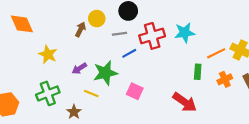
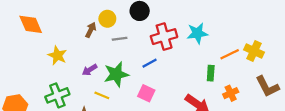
gray line: (120, 34) -> (120, 39), moved
blue line: (129, 53) -> (150, 63), moved
orange cross: (225, 79) -> (231, 93), moved

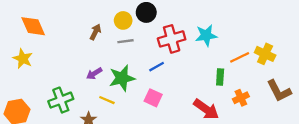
yellow circle: (107, 19) -> (123, 20), moved
yellow star: (57, 55) -> (23, 59), moved

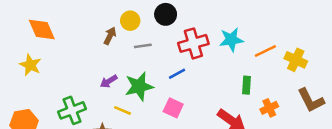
yellow circle: (123, 20) -> (130, 21), moved
orange line: (240, 57) -> (265, 51), moved

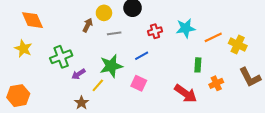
red cross: (193, 43) -> (155, 31), size x0.6
purple arrow: (109, 81) -> (78, 74), moved
green cross: (72, 110) -> (61, 57), moved
yellow line: (123, 110) -> (98, 85), turned -72

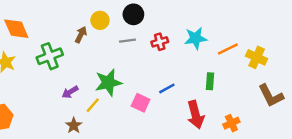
gray line: (114, 33) -> (127, 41), moved
blue line: (142, 56) -> (167, 88), moved
green cross: (61, 57) -> (50, 56), moved
orange cross: (216, 83) -> (231, 123), moved
red arrow: (186, 94) -> (196, 115), turned 40

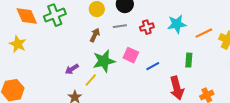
brown arrow: (81, 35) -> (95, 35), moved
green cross: (50, 56) -> (55, 15), moved
pink square: (141, 103) -> (131, 55), moved

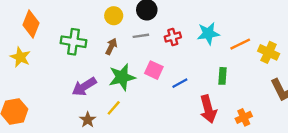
green cross: (55, 15) -> (73, 42), moved, turned 30
orange diamond: (27, 16) -> (31, 24), turned 45
purple arrow: (72, 69) -> (84, 87), size x1.5
yellow line: (91, 80) -> (114, 108), moved

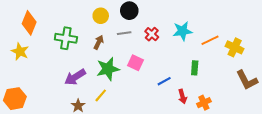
red cross: (173, 37) -> (152, 34), turned -32
blue line: (180, 83) -> (164, 81), moved
red arrow: (208, 109) -> (182, 96), size x0.6
orange cross: (244, 117) -> (204, 103), moved

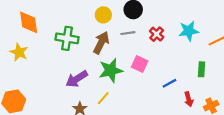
orange diamond: (29, 23) -> (29, 22), turned -30
brown arrow: (99, 42) -> (101, 43), size x1.5

